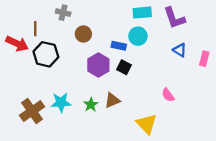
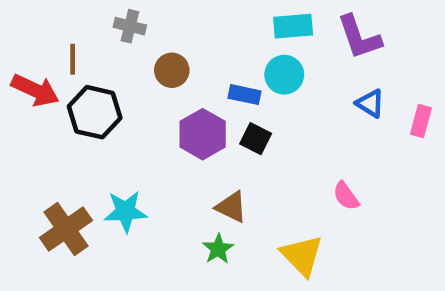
brown triangle: (112, 100) -> (231, 207), turned 49
green star: (91, 105) -> (218, 249), moved

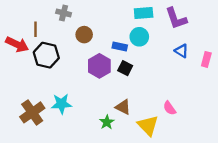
pink semicircle: (346, 196) -> (170, 108), moved
brown triangle: (231, 207) -> (123, 107), moved

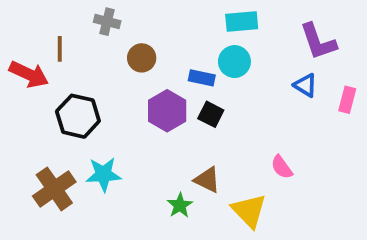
purple L-shape: (176, 18) -> (318, 42), moved
black hexagon: (46, 55) -> (78, 116), moved
pink semicircle: (170, 108) -> (282, 167), moved

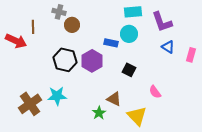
purple L-shape: (318, 42) -> (162, 22), moved
brown circle: (142, 58) -> (72, 25), moved
black square: (211, 114) -> (129, 70), moved
black hexagon: (78, 116) -> (65, 60), moved

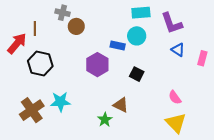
red arrow: (16, 41) -> (17, 43), turned -75
black hexagon: (65, 60) -> (40, 64), moved
pink semicircle: (155, 92) -> (175, 97), moved
yellow triangle: (137, 116) -> (176, 123), moved

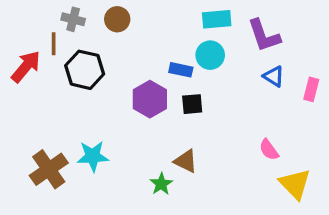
gray cross: (62, 13) -> (73, 19), moved
brown circle: (76, 26) -> (117, 19), moved
black hexagon: (40, 64) -> (85, 70), moved
black square: (137, 74) -> (192, 104), moved, turned -32
yellow triangle: (176, 123) -> (295, 184), moved

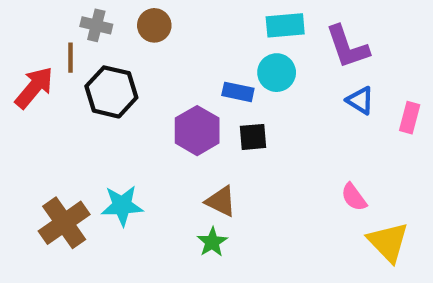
brown triangle: (186, 161) -> (221, 201), moved

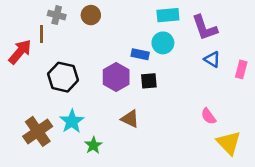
black hexagon: (111, 92) -> (63, 77), moved
cyan star: (122, 206) -> (72, 121), turned -30
green star: (212, 242) -> (93, 145), moved

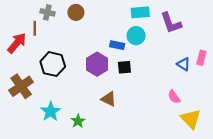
blue triangle: (212, 59) -> (184, 64), moved
cyan star: (72, 121) -> (51, 112), moved
brown cross: (38, 131) -> (21, 86), moved

